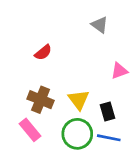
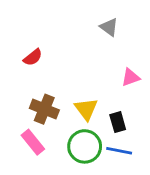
red semicircle: (43, 52) -> (33, 57), moved

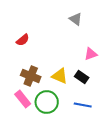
yellow triangle: (86, 109) -> (60, 76), turned -30
black rectangle: (118, 122) -> (82, 77), moved, turned -40
green circle: (85, 146) -> (47, 102), moved

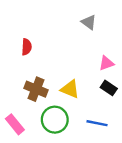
red semicircle: (23, 40) -> (27, 47), turned -48
black rectangle: (82, 77) -> (109, 88), moved
pink rectangle: (23, 99) -> (15, 124), moved

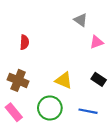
pink triangle: (106, 63) -> (97, 42), moved
brown cross: (36, 89) -> (18, 80), moved

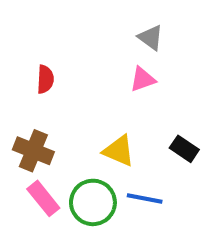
pink triangle: (97, 42) -> (143, 79), moved
blue line: (88, 111) -> (145, 198), moved
pink rectangle: (14, 112) -> (43, 198), moved

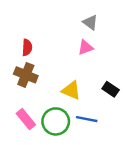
brown cross: (33, 151) -> (26, 75), moved

